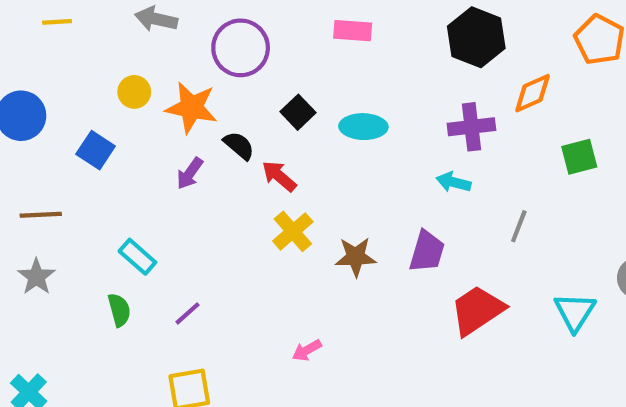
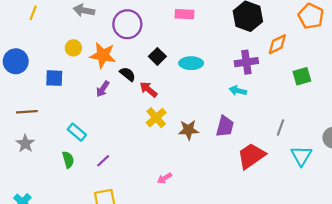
yellow line: (57, 22) -> (33, 13), turned -64
blue square: (96, 150) -> (54, 78), turned -30
gray line: (519, 226) -> (281, 127), moved

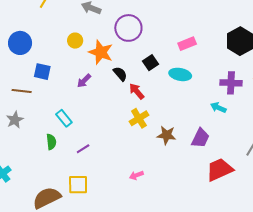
pink rectangle: (184, 14) -> (187, 44), moved, turned -36
blue square: (54, 78) -> (42, 72), moved
purple arrow: (103, 89) -> (84, 81), moved

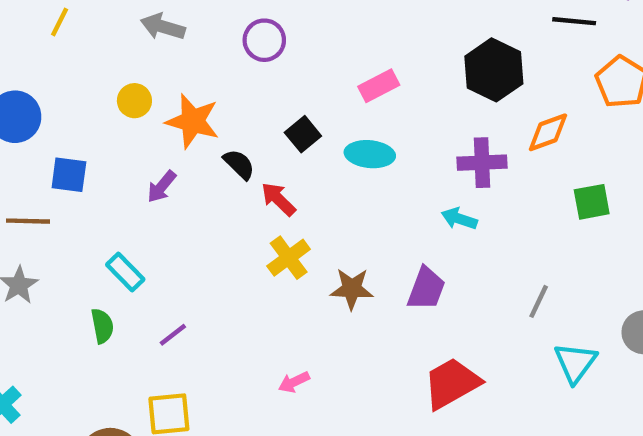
purple circle: (128, 28) -> (264, 40), moved, size x0.7
red trapezoid: (220, 170) -> (452, 383), moved

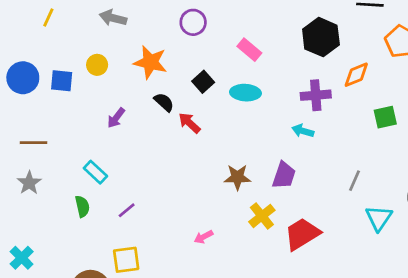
purple circle: (264, 40) -> (193, 22), moved
pink rectangle: (379, 86) -> (249, 50), turned 70
orange star: (193, 121) -> (150, 62), moved
blue square: (69, 175) -> (62, 81), moved
yellow cross: (289, 258) -> (262, 216), moved

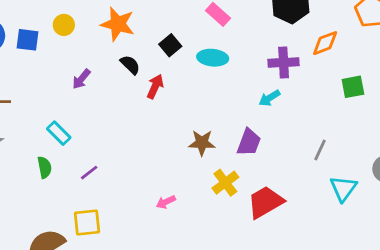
red arrow: (189, 123) -> (155, 86), turned 70
cyan arrow: (303, 131) -> (269, 98), turned -50

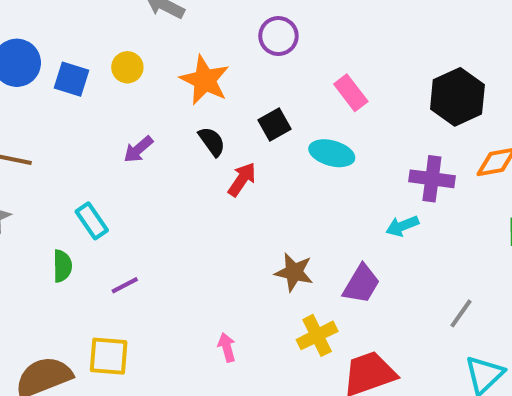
pink arrow: (166, 202) -> (227, 347), turned 90

